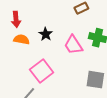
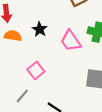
pink square: (42, 71) -> (36, 70), size x0.7

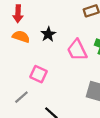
pink square: (36, 70) -> (39, 74), turned -35

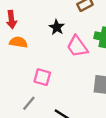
black star: (48, 34) -> (57, 27), moved

